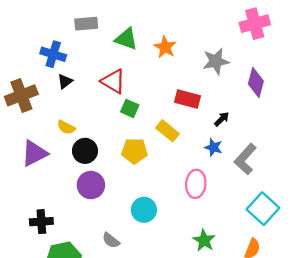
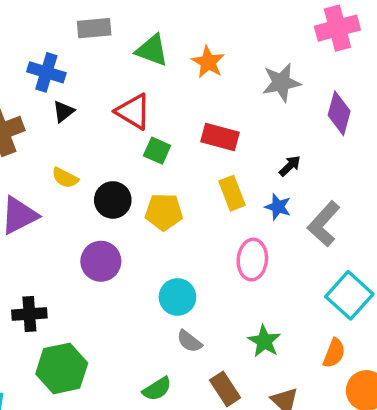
red rectangle: (188, 99) -> (220, 137), moved
yellow rectangle: (167, 131) -> (232, 193), moved, turned 30
black circle: (85, 151) -> (113, 200), moved
gray semicircle: (111, 240) -> (189, 341), moved

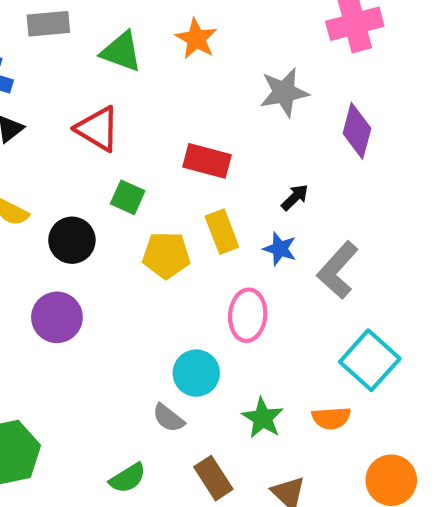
orange star: (208, 62) -> (196, 39), moved
green square: (157, 151) -> (128, 197), moved
yellow pentagon: (164, 212) -> (166, 255), moved
cyan circle: (177, 297) -> (196, 373), moved
orange semicircle: (334, 353) -> (331, 418), moved, turned 64

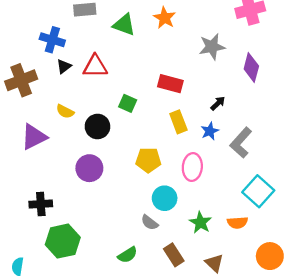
red triangle: (98, 129) -> (95, 66), moved, turned -32
blue star: (280, 249) -> (210, 131), turned 30
yellow pentagon: (166, 255) -> (148, 160), moved

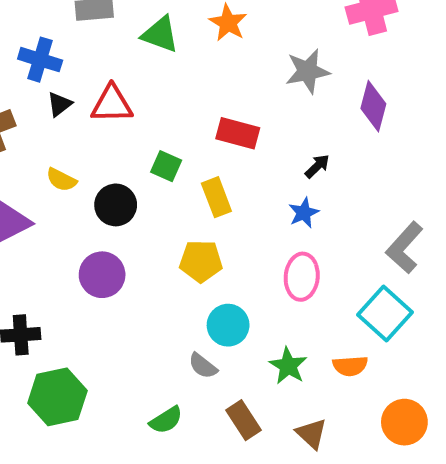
yellow rectangle: (178, 122) -> (216, 197), moved
gray L-shape: (241, 143) -> (404, 248), moved
pink ellipse: (192, 167) -> (302, 277), moved

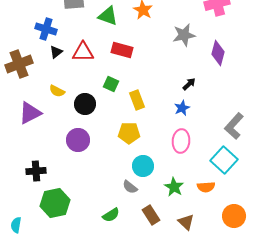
red rectangle: (238, 133) -> (122, 50), moved

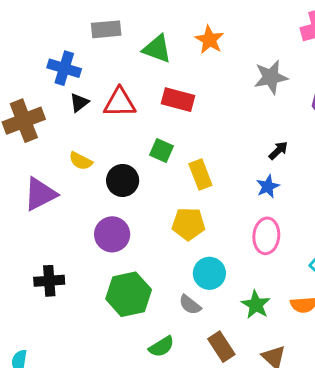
green hexagon: (55, 203) -> (129, 294), moved

